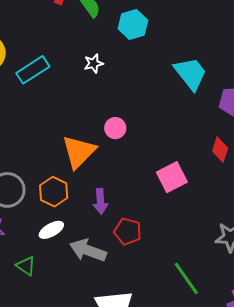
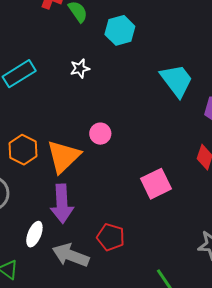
orange hexagon: (54, 192) -> (23, 150), moved
purple arrow: (100, 201) -> (62, 204), moved, size x1.5
white ellipse: (51, 230) -> (34, 234), turned -40

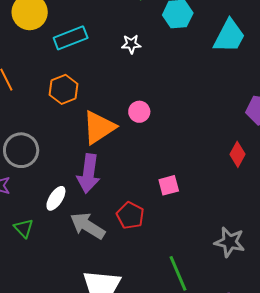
cyan trapezoid: (177, 80) -> (229, 36), moved, turned 54
orange hexagon: (23, 150) -> (64, 89), moved
pink square: (156, 184) -> (169, 185), moved, size x0.7

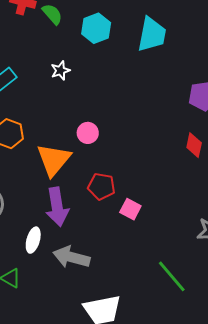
pink square: (169, 185) -> (130, 209), moved, turned -30
red pentagon: (130, 215) -> (101, 186), moved

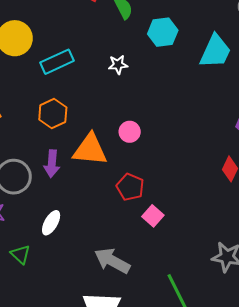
orange triangle: (54, 160) -> (90, 150), turned 42
purple arrow: (57, 207) -> (52, 164), moved, size x0.7
gray arrow: (71, 257) -> (112, 261), moved

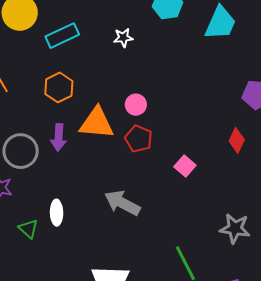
red pentagon: (130, 187) -> (139, 139), moved
pink square: (153, 216) -> (185, 166), moved
white ellipse: (51, 223) -> (57, 213), moved, turned -30
gray arrow: (112, 261) -> (122, 203), moved

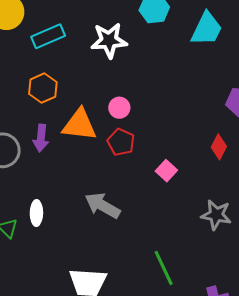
white star: (123, 38) -> (109, 40), size x1.8
gray star: (235, 228) -> (216, 215), moved

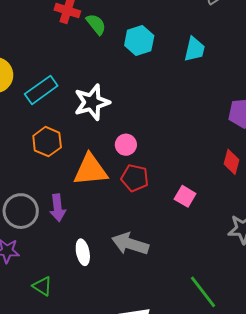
cyan trapezoid: (207, 29) -> (195, 49), size x0.7
white star: (109, 40) -> (92, 102), moved
purple arrow: (41, 138) -> (58, 208), moved
white ellipse: (36, 213) -> (83, 252), moved

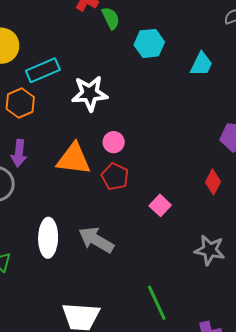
orange hexagon: (47, 142) -> (20, 103), moved
purple arrow: (58, 208) -> (19, 153), moved
white ellipse: (83, 252) -> (48, 238), size x1.5

